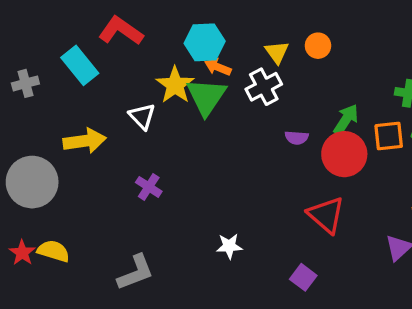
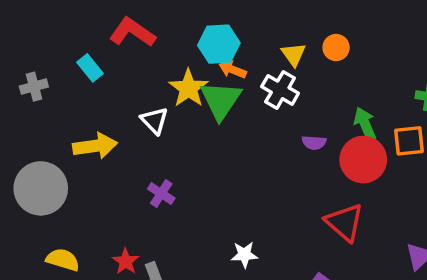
cyan rectangle: (80, 65) -> (90, 68), size x0.7
white cross: (264, 87) -> (280, 90), turned -32
green arrow: (346, 120) -> (365, 124), turned -56
red star: (22, 253) -> (126, 261), moved

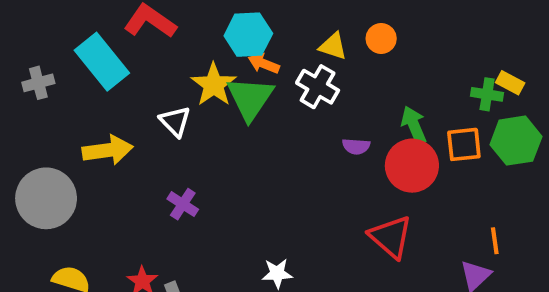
yellow triangle: (294, 54) -> (333, 46), turned -36
cyan rectangle: (90, 68) -> (102, 62), size x1.8

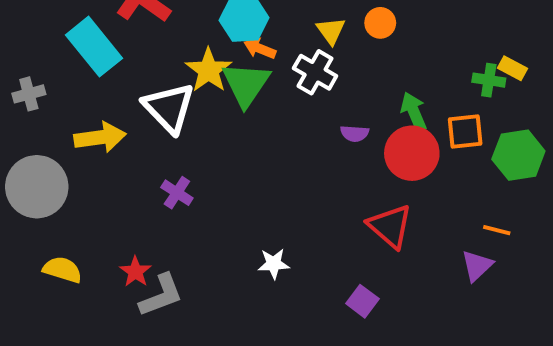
yellow triangle: (333, 46) -> (331, 31), turned 36
gray cross: (38, 83) -> (29, 94), moved
white triangle: (175, 121) -> (169, 108), size x1.6
green hexagon: (516, 141) -> (518, 155), moved
orange line: (495, 241) -> (497, 230), turned -68

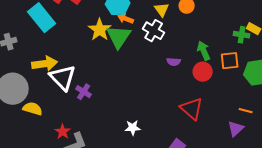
white triangle: (169, 108) -> (63, 78), moved
red circle: (412, 153) -> (203, 72), size x0.7
yellow semicircle: (62, 270) -> (33, 109), moved

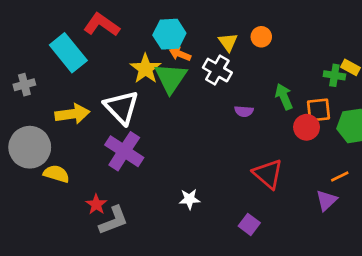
red circle: (203, 72) -> (307, 127), moved
white triangle: (63, 78) -> (122, 107), moved
purple cross: (84, 92) -> (124, 151), size x1.8
orange line: (246, 111) -> (340, 176), turned -40

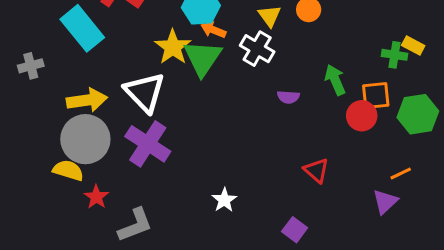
gray circle: (30, 147) -> (85, 139), moved
red triangle: (268, 174) -> (316, 170), size x0.7
white star: (189, 199) -> (224, 200), turned -30
red star: (96, 204) -> (96, 197), moved

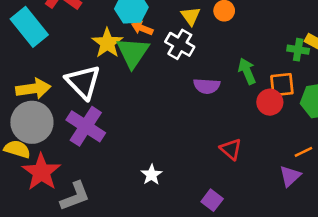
purple semicircle: (288, 97) -> (207, 86), size x1.4
red star: (96, 197) -> (41, 172), size x1.8

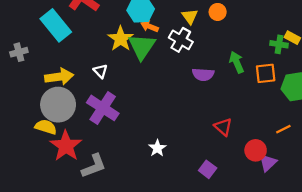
white triangle: (83, 82) -> (100, 71), size x0.5
red circle: (270, 102) -> (256, 150), moved
purple triangle: (290, 176) -> (268, 163), moved

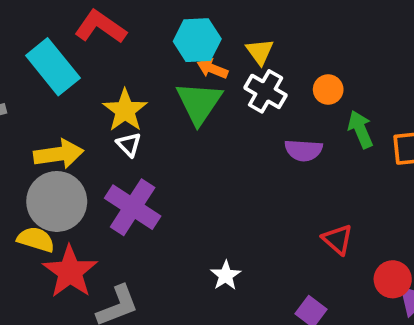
orange circle: (218, 12) -> (328, 90), moved
yellow triangle: (190, 16) -> (260, 52), moved
yellow star: (121, 39) -> (125, 110), moved

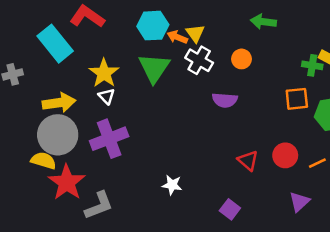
orange arrow: (212, 69) -> (177, 37), moved
green arrow: (360, 129) -> (263, 22), moved, turned -60
purple cross: (133, 207) -> (109, 139), turned 36
white star: (226, 276) -> (172, 185), turned -30
red circle: (393, 279) -> (285, 155), moved

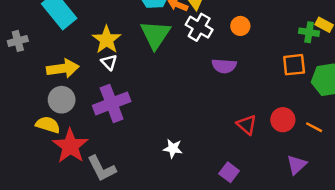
gray circle: (58, 135) -> (62, 100), size x0.7
orange line: (317, 163) -> (314, 127), turned 54
gray L-shape: (99, 206) -> (102, 168), turned 84

